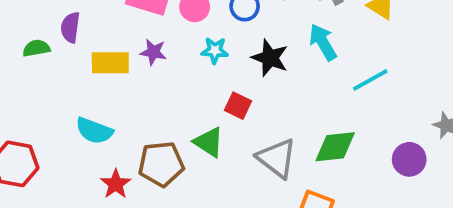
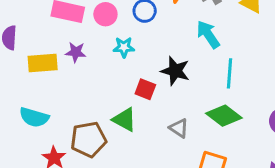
black star: (270, 58) -> (175, 71), moved
cyan line: (370, 80) -> (230, 73), moved, turned -52
green diamond: (335, 147) -> (224, 116), turned 48
gray triangle: (277, 158) -> (179, 128), size x0.6

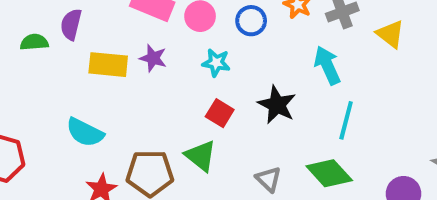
red square: (145, 89) -> (220, 113), moved

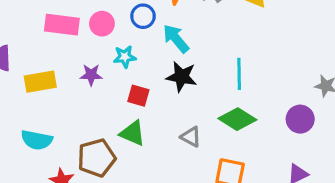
purple star: (153, 58) -> (91, 75), moved
cyan arrow: (327, 65) -> (176, 39), moved

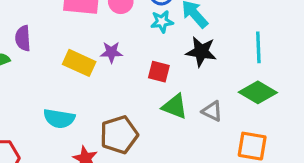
cyan star: (125, 57) -> (162, 22), moved
yellow rectangle: (40, 82) -> (79, 63), moved, turned 36
green triangle: (133, 133) -> (175, 106), moved

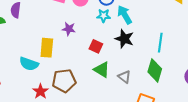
yellow rectangle: (79, 63) -> (47, 48), moved, turned 60
green diamond: (258, 92) -> (155, 70), turned 65

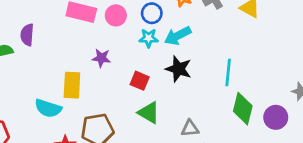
cyan arrow: (125, 15) -> (178, 36), turned -84
green diamond: (155, 70) -> (243, 109), moved
gray triangle: (124, 77) -> (190, 128), moved, turned -40

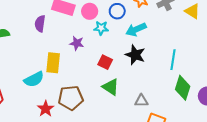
purple semicircle: (27, 35) -> (40, 24), moved
cyan star: (149, 38) -> (101, 28), moved
cyan semicircle: (48, 108) -> (34, 79), turned -48

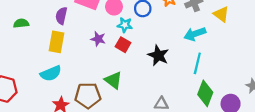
cyan arrow: (136, 29) -> (195, 34), moved
red square: (105, 62) -> (123, 45), moved
yellow rectangle: (53, 63) -> (56, 42), moved
green triangle: (111, 87) -> (113, 80), moved

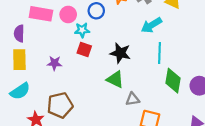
purple star: (98, 39) -> (54, 63), moved
green triangle: (113, 80) -> (115, 79), moved

